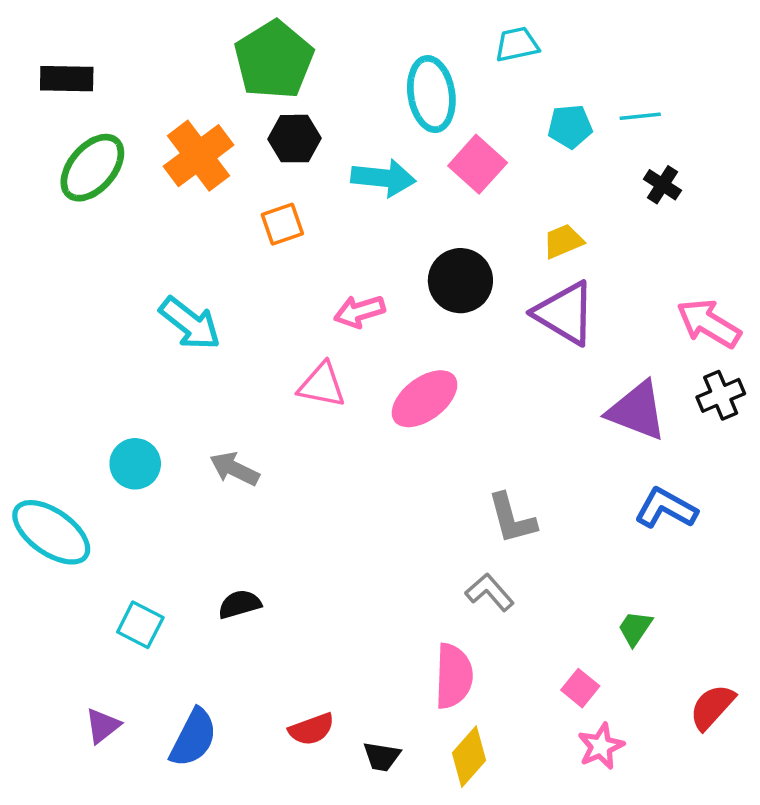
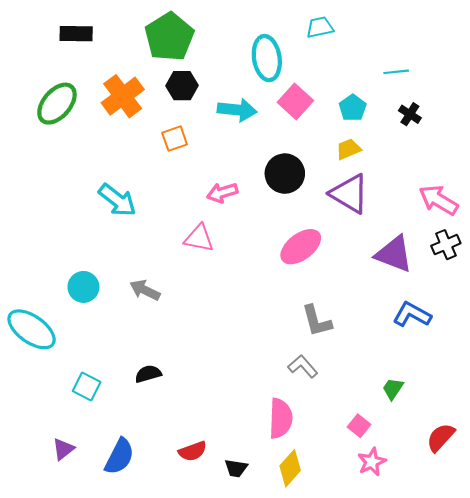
black rectangle: (67, 79) -> (76, 34), moved
cyan pentagon: (570, 127) -> (353, 108), moved, turned -30
pink ellipse: (425, 399) -> (301, 247), moved

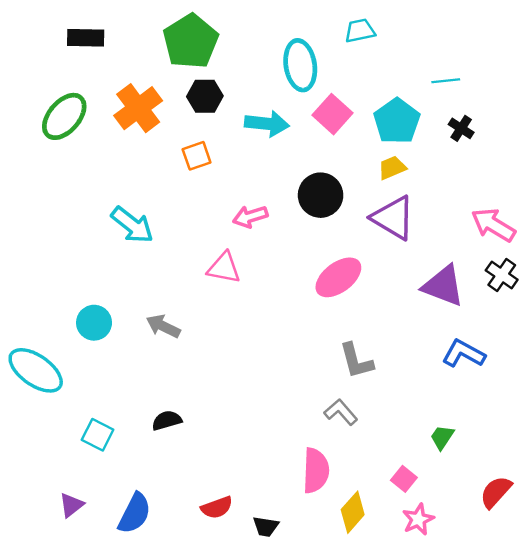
cyan pentagon: (353, 108) -> (397, 121), size x1.5
black cross: (446, 245) -> (502, 275), turned -32
yellow diamond: (290, 468) -> (353, 512), moved

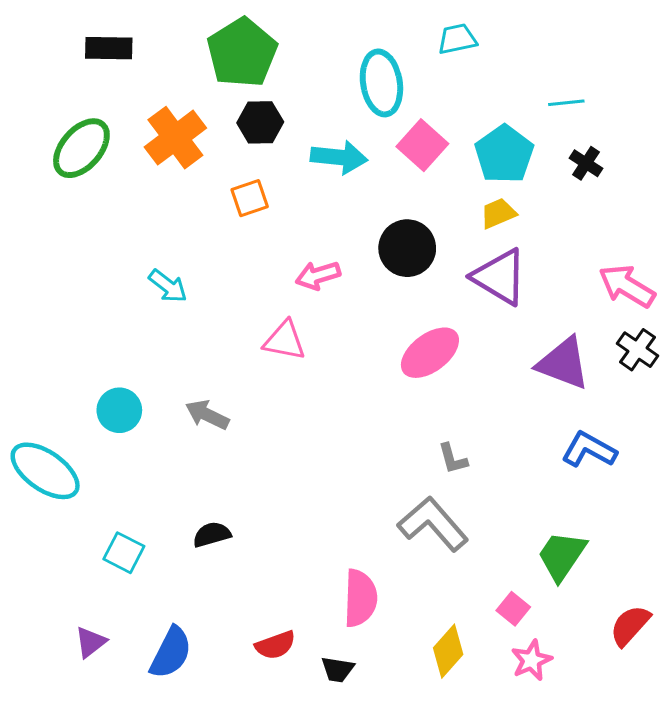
cyan arrow: (132, 225) -> (168, 286), size x0.7
gray L-shape: (356, 361) -> (453, 459), size x0.7
gray L-shape: (341, 412) -> (433, 524), size x1.6
green trapezoid: (442, 437) -> (562, 556), size x1.6
pink semicircle: (316, 470) -> (360, 598), moved

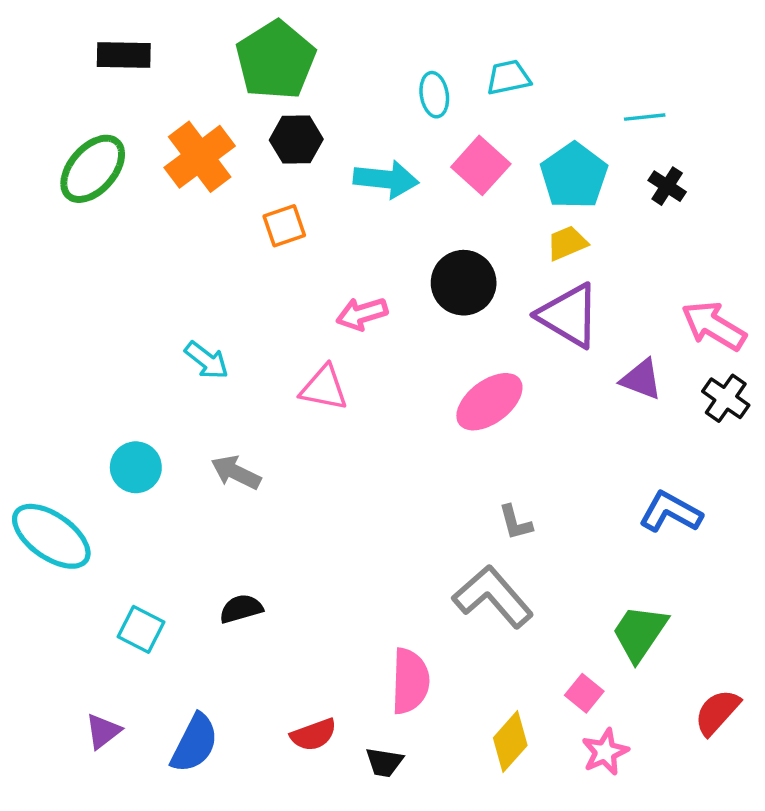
cyan trapezoid: (457, 39) -> (508, 77), moved
cyan ellipse: (381, 83) -> (434, 95), size x0.6
cyan arrow: (168, 286) -> (207, 360), moved
purple triangle: (563, 363) -> (641, 379), moved, size x0.7

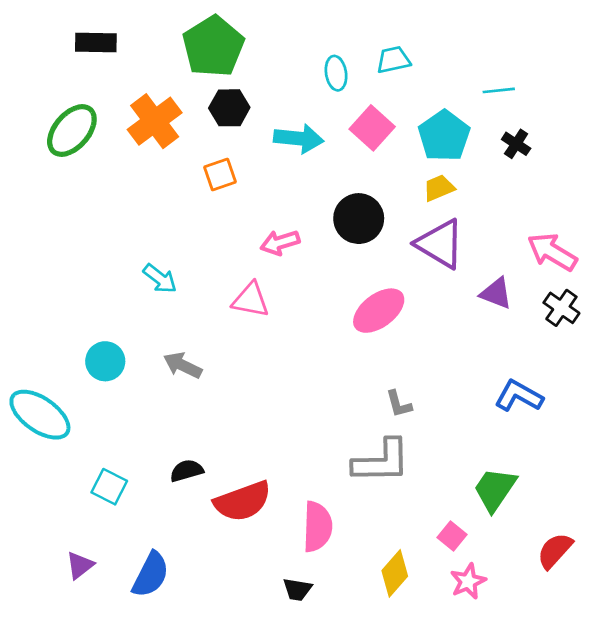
gray L-shape: (493, 597) -> (381, 461), turned 130
red semicircle: (314, 735) -> (243, 501), moved, size x1.6

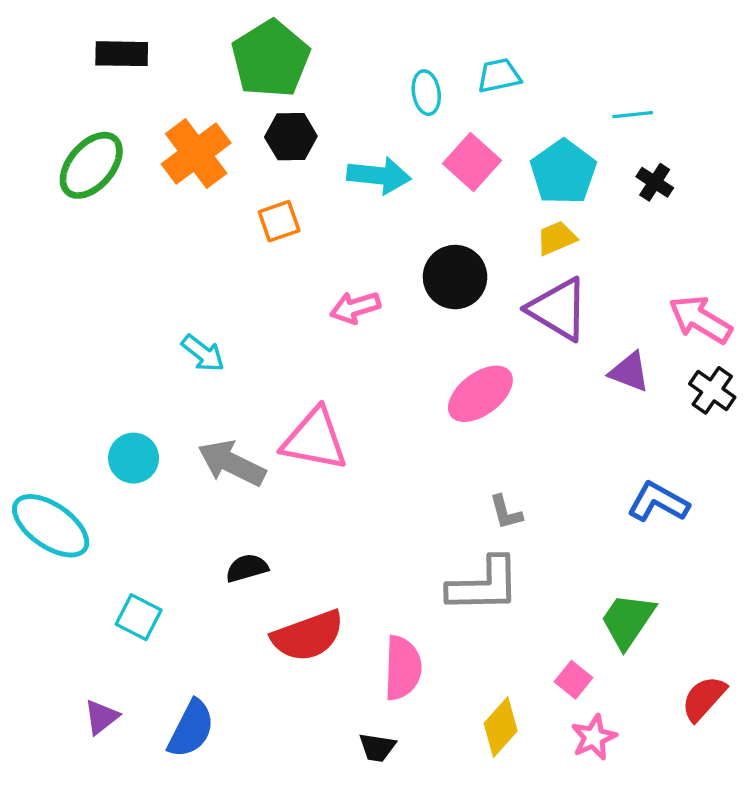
pink triangle: (251, 300) -> (315, 439), moved, size x1.4
gray arrow: (183, 365) -> (232, 463), size x1.4
black semicircle: (187, 471) -> (247, 568), moved

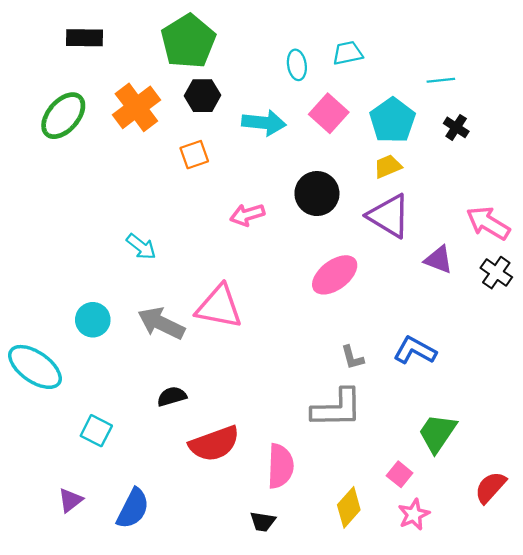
blue L-shape: (658, 502) -> (415, 350), moved

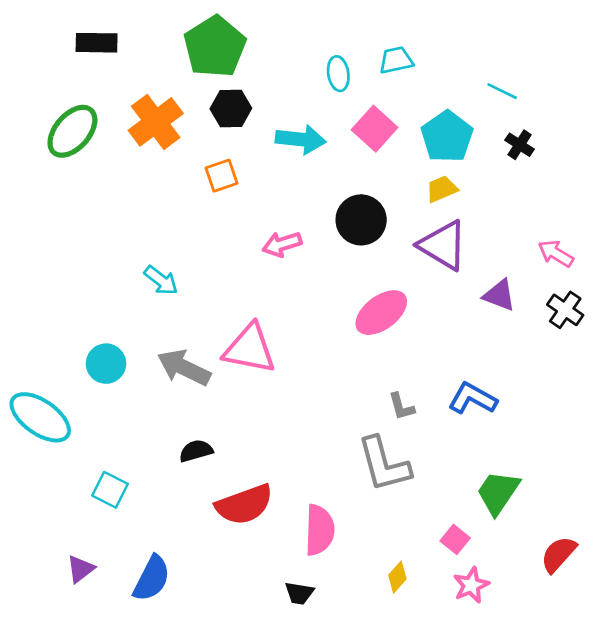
cyan line: (441, 80) -> (502, 91), turned 32
pink arrow: (488, 223) -> (556, 253), size x0.7
gray L-shape: (337, 408) -> (384, 464), turned 76
yellow diamond: (349, 507) -> (397, 577), size x0.7

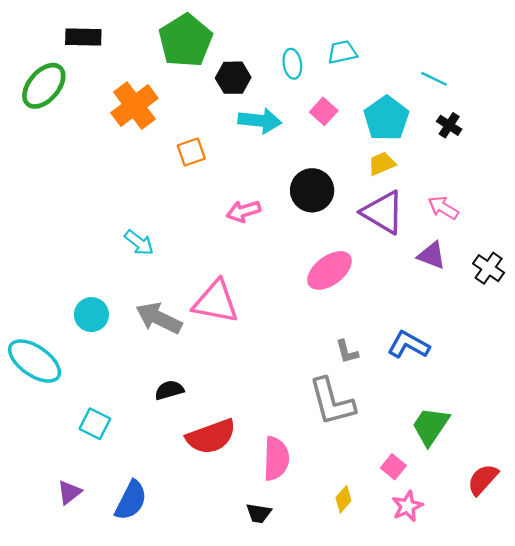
black hexagon: (231, 108) -> (233, 78), moved
pink square: (375, 129) -> (324, 111), size x0.7
green ellipse: (72, 131) -> (44, 86), moved
pink arrow: (556, 253) -> (443, 208), moved

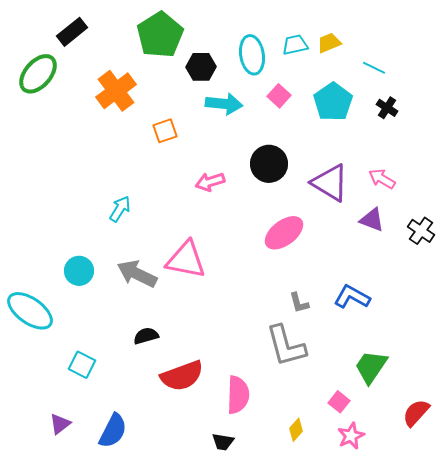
black rectangle: (83, 37) -> (72, 32), turned -40
cyan ellipse: (292, 64) -> (252, 55), size x1.5
yellow trapezoid: (382, 164) -> (329, 43), moved
cyan arrow: (139, 243) -> (120, 209), turned -96

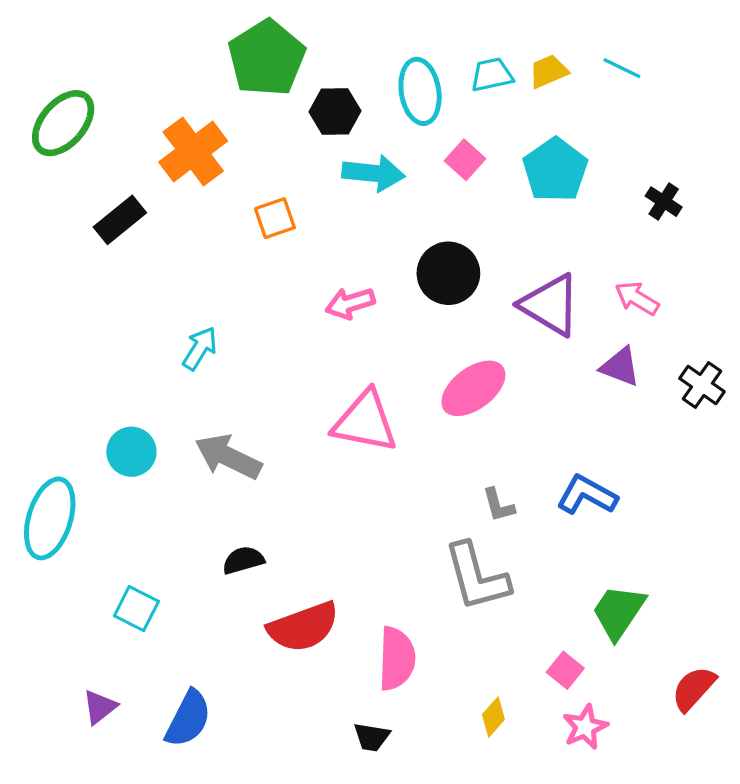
black rectangle: (72, 32) -> (120, 220), moved
cyan line: (374, 68) -> (622, 68), moved
black cross: (387, 108) -> (664, 202), moved
pink triangle: (186, 260) -> (365, 422), moved
cyan ellipse: (30, 311) -> (50, 518), turned 72

